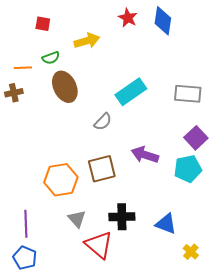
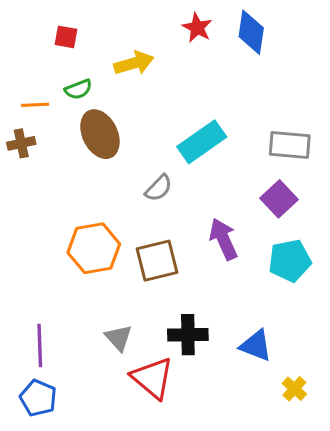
purple square: (196, 138) -> (279, 199), moved
purple arrow: (145, 155) -> (223, 239), turned 48
orange hexagon: (61, 180) -> (94, 248), moved

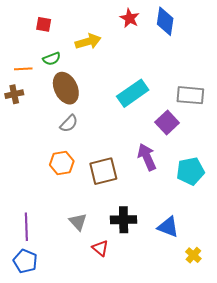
gray semicircle: (159, 188) -> (69, 124), moved
purple square: (279, 199) -> (167, 123), moved
orange hexagon: (94, 248) -> (62, 163), size x0.7
red triangle: (152, 378) -> (100, 248), size x0.6

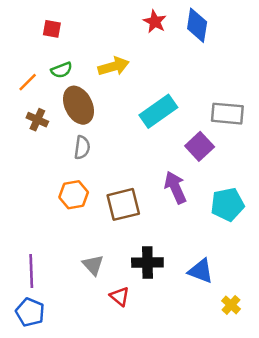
yellow arrow: (88, 42) -> (114, 66), moved
orange line: (23, 69) -> (28, 82), turned -42
brown cross: (14, 94) -> (37, 120), moved, turned 36
gray semicircle: (69, 124) -> (82, 148), turned -36

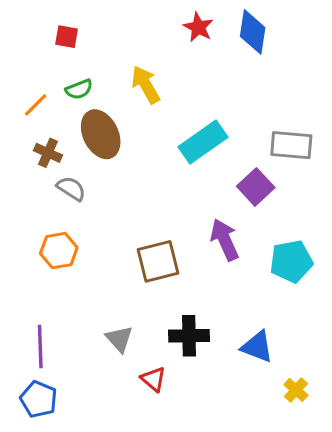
yellow arrow: (114, 66) -> (146, 85), turned -104
gray semicircle: (82, 148) -> (71, 189), moved, turned -65
orange hexagon: (74, 195) -> (59, 251), moved

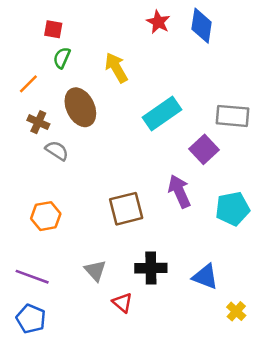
green semicircle: (79, 89) -> (62, 58), moved, turned 135
orange hexagon: (59, 251) -> (46, 216), moved
purple line: (40, 347) -> (32, 277), turned -68

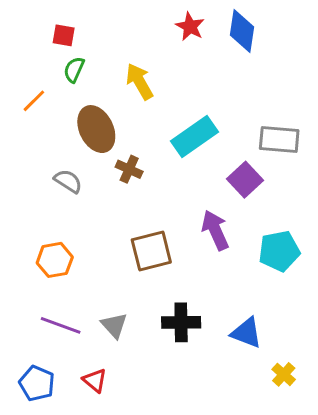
brown cross: (38, 122) -> (129, 169), moved
purple line: (32, 277) -> (61, 325), moved
red triangle: (122, 303) -> (95, 380), moved

